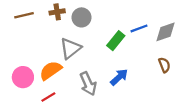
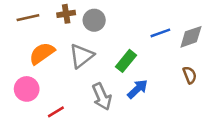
green rectangle: (116, 41) -> (126, 61), moved
orange semicircle: (51, 70) -> (42, 53), moved

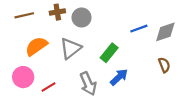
red line: (56, 112) -> (48, 87), moved

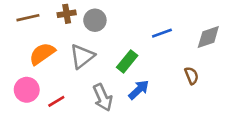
gray diamond: (165, 32) -> (208, 37), moved

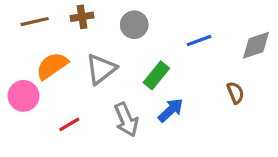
gray circle: (95, 20) -> (134, 25), moved
pink circle: (27, 90) -> (23, 96), moved

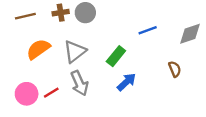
gray circle: (134, 25) -> (85, 13), moved
pink circle: (23, 96) -> (27, 94), moved
gray arrow: (126, 120) -> (79, 83), moved

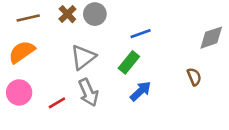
brown cross: (61, 13) -> (67, 14), turned -35
blue line: (148, 30) -> (141, 34), moved
orange semicircle: (38, 49) -> (22, 52), moved
pink circle: (27, 94) -> (19, 92), moved

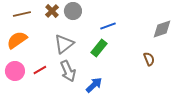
blue arrow: (141, 91) -> (94, 85), moved
red line: (57, 103) -> (40, 70), moved

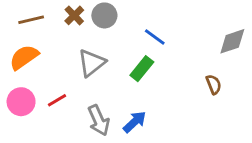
blue line: (108, 26) -> (155, 37), turned 56
gray arrow: (68, 71) -> (99, 120), moved

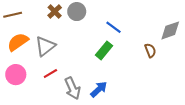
brown line: (31, 20) -> (13, 15), moved
gray triangle: (91, 63) -> (45, 46), moved
brown semicircle: (214, 84) -> (150, 50), moved
red line: (57, 100) -> (50, 74), moved

